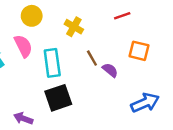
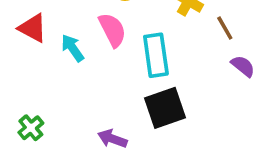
brown line: (92, 58) -> (225, 28), moved

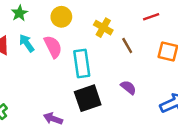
cyan arrow: (73, 48) -> (27, 43), moved
purple semicircle: (243, 66) -> (128, 87), moved

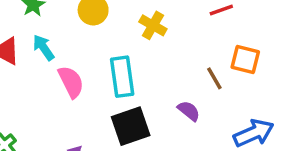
brown line: (127, 46) -> (214, 78), moved
pink semicircle: (53, 47) -> (71, 82), moved

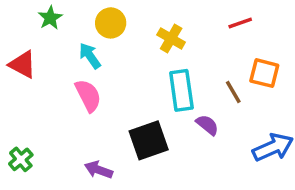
cyan arrow: (44, 48) -> (90, 56), moved
cyan rectangle: (122, 77) -> (181, 90), moved

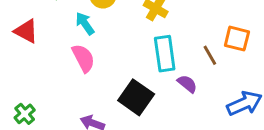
black square: (149, 140) -> (136, 97), turned -36

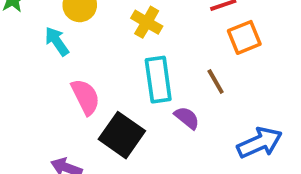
orange square: (237, 39) -> (244, 37), moved, turned -36
pink semicircle: (83, 58) -> (85, 97), moved

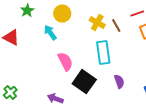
brown line: (216, 81) -> (116, 26), moved
purple semicircle: (187, 118) -> (119, 82), moved, turned 32

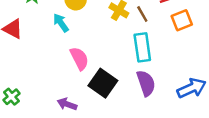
cyan rectangle: (103, 53) -> (142, 47), moved
purple semicircle: (119, 82) -> (146, 83), size x1.5

